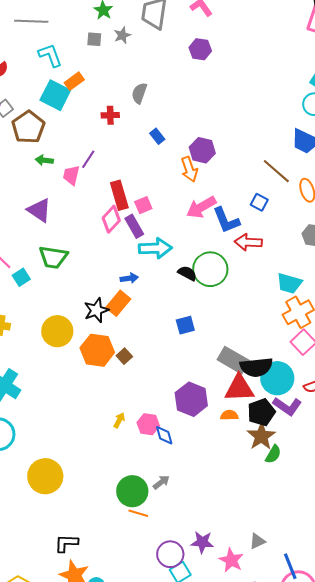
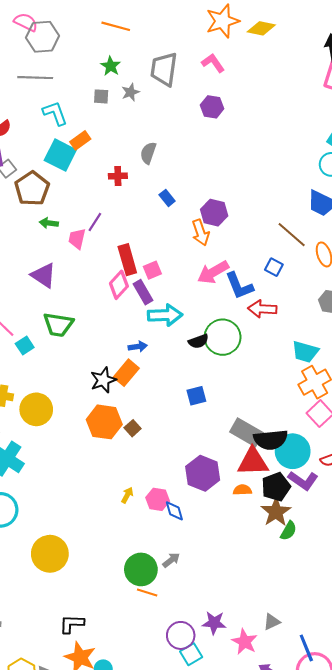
black semicircle: (187, 273) -> (198, 341), turned 132
yellow circle: (57, 331) -> (36, 409), moved

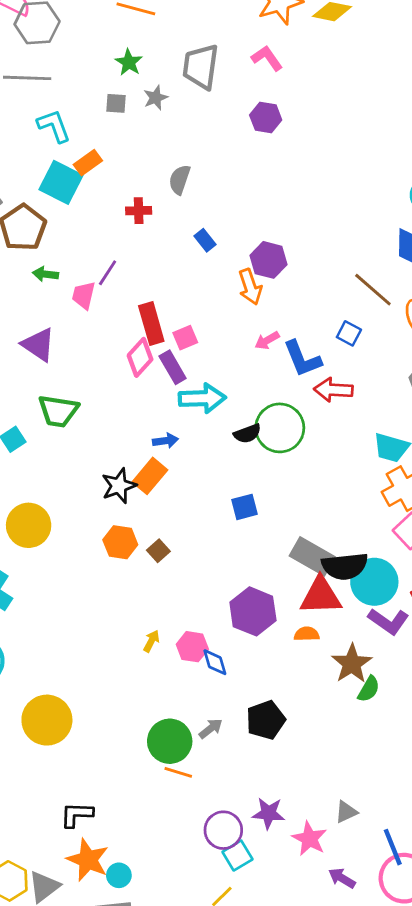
pink arrow: (213, 272) -> (267, 340), size x0.6
orange hexagon: (104, 422) -> (120, 542), size x0.7
black pentagon: (276, 487) -> (266, 720), moved

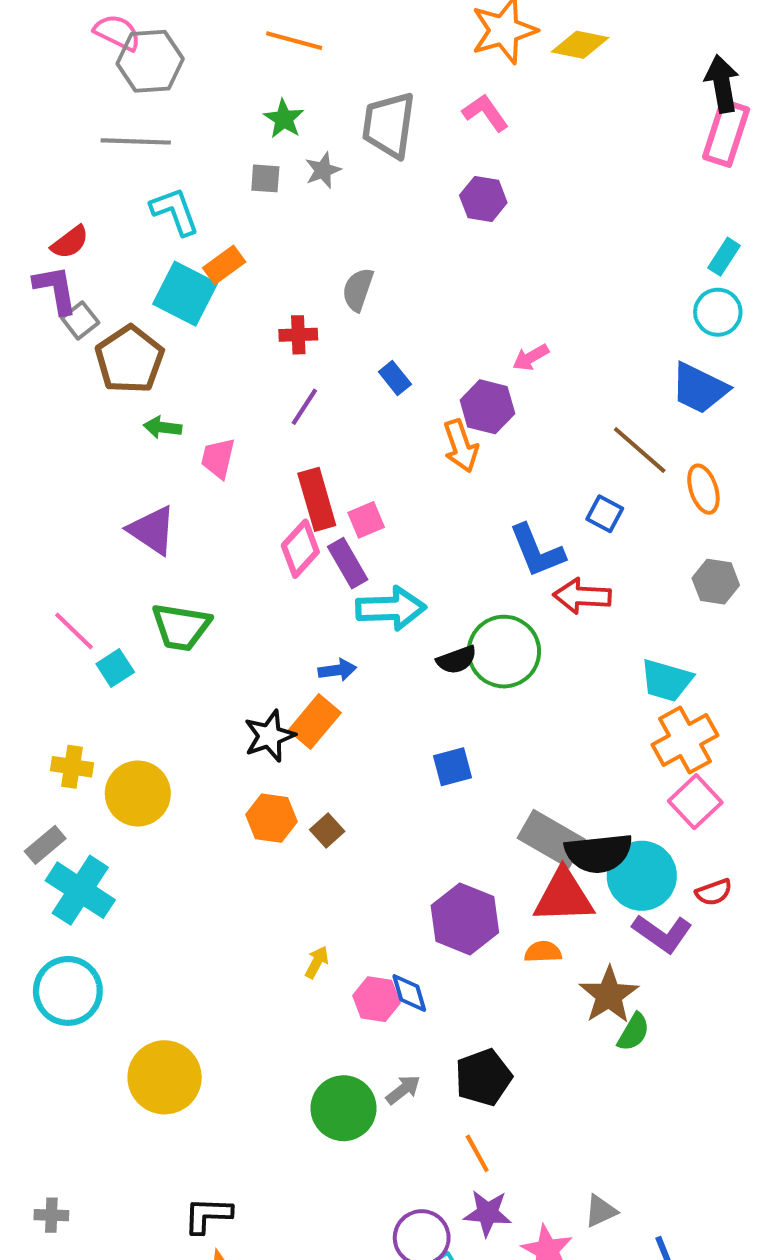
purple line: (108, 273) -> (304, 407), moved
pink arrow: (267, 340) -> (531, 357), moved
pink hexagon: (192, 647) -> (376, 999), moved
orange line: (178, 772) -> (477, 1153), moved, turned 44

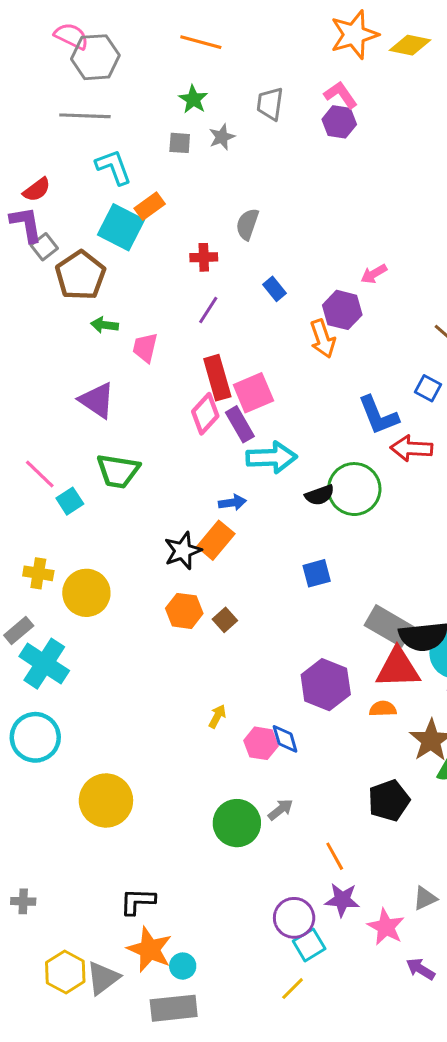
gray trapezoid: (389, 125) -> (270, 104), size x0.7
purple hexagon: (483, 199) -> (339, 122), moved
pink square: (366, 520) -> (253, 393), size x1.5
black pentagon: (483, 1077) -> (389, 800), moved

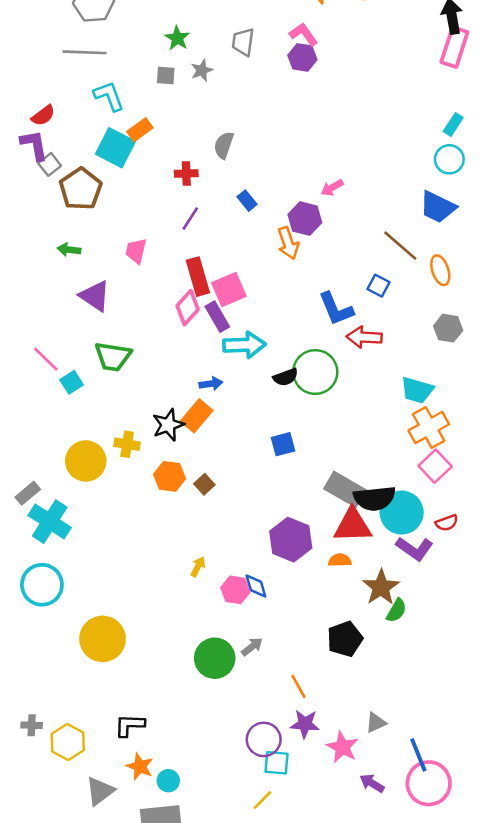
green arrow: (104, 325) -> (69, 250), moved
yellow cross: (38, 573) -> (127, 444), moved
cyan square: (309, 945) -> (277, 763), turned 36
orange star: (150, 949) -> (140, 767), size x0.7
yellow hexagon: (65, 972) -> (68, 742), moved

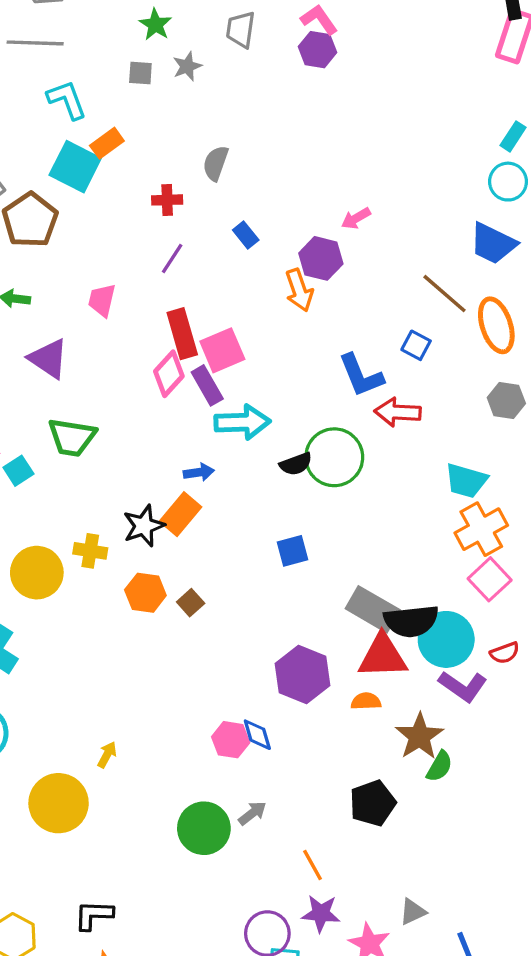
orange ellipse: (440, 270) -> (496, 325), size x1.4
yellow arrow: (198, 567) -> (107, 755), moved

